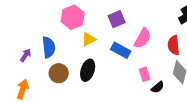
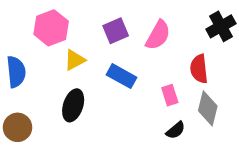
pink semicircle: (143, 38) -> (158, 35), moved
brown circle: (59, 73) -> (18, 127), moved
pink rectangle: (145, 74) -> (170, 95), moved

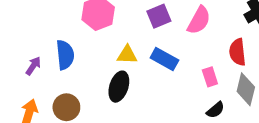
yellow triangle: (75, 60) -> (127, 55), moved, turned 30

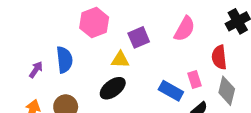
purple square: (159, 16) -> (139, 37), moved
blue rectangle: (164, 59) -> (171, 91), moved
black ellipse: (119, 87) -> (113, 88), turned 35

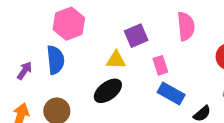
pink hexagon: (94, 23) -> (69, 24), moved
pink semicircle: (185, 29) -> (186, 26), turned -35
pink rectangle: (194, 80) -> (160, 65), moved

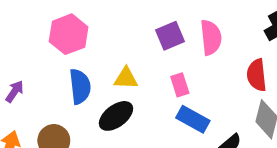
purple square: (136, 36) -> (170, 36), moved
blue semicircle: (55, 60) -> (80, 87), moved

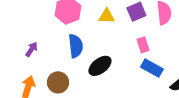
yellow triangle: (126, 78) -> (107, 16), moved

